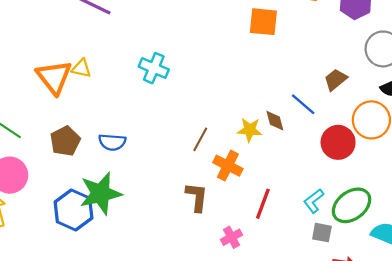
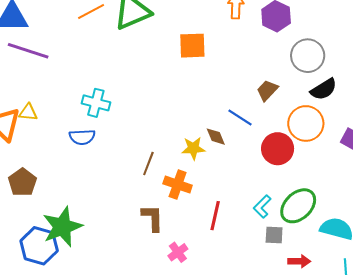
blue semicircle: (112, 142) -> (82, 137), moved
pink cross: (232, 237) -> (178, 252), moved

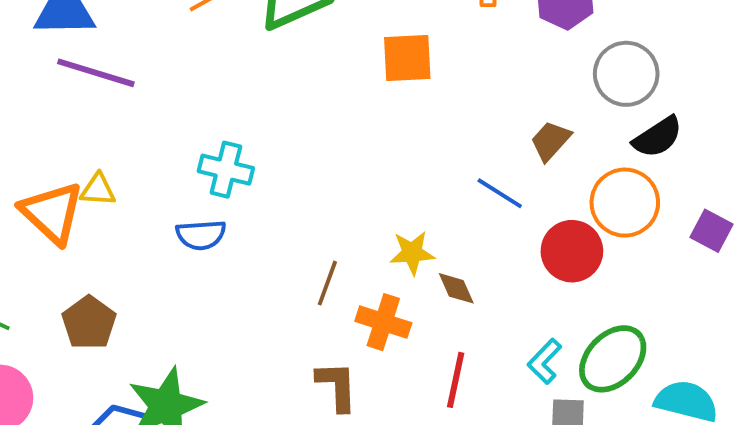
brown diamond: (216, 137) -> (456, 288), moved

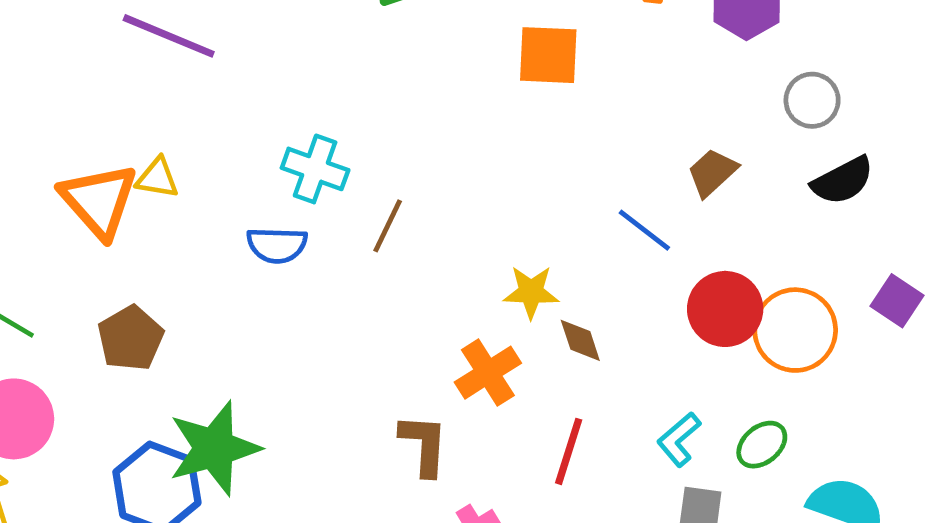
gray circle: (626, 74) -> (812, 100), size x0.7
orange circle: (625, 203) -> (795, 330), moved
brown line: (327, 283) -> (388, 226), moved
orange cross: (383, 322) -> (488, 373), turned 34
green ellipse: (613, 359) -> (762, 445), size x0.6

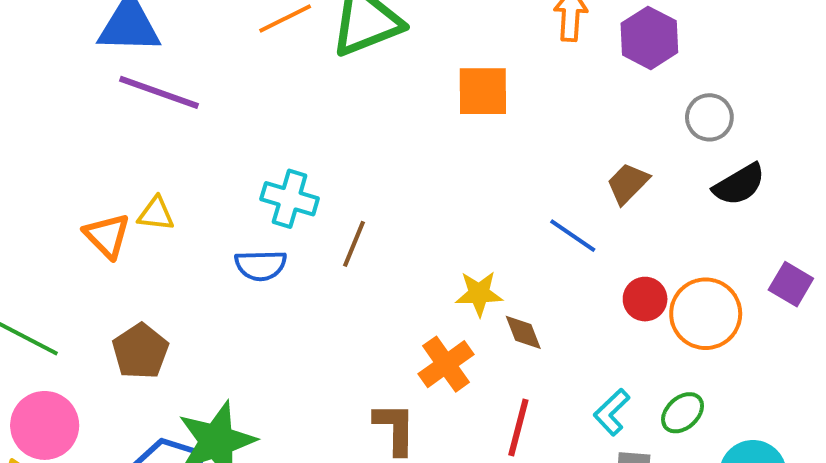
orange triangle: (99, 201) -> (107, 236), size x0.7
red circle: (725, 309) -> (645, 299), size x0.7

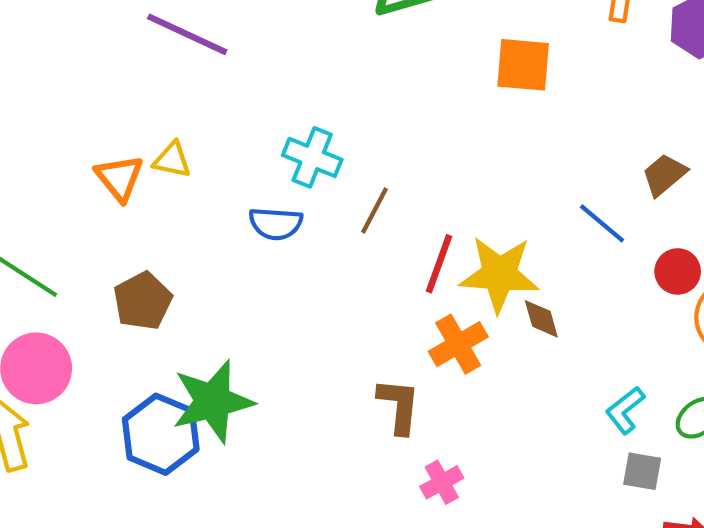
yellow star: (479, 294) -> (499, 274), size x1.6
red circle: (645, 299) -> (678, 271), moved
red line: (518, 428) -> (439, 264), moved

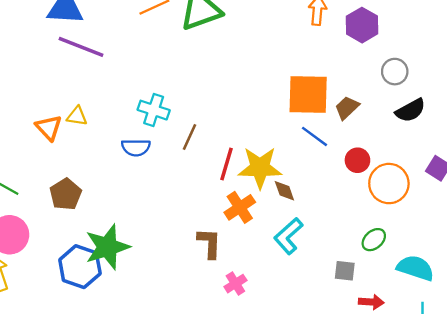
orange square: (523, 65) -> (308, 95), moved, size x1.4
cyan L-shape: (625, 410) -> (288, 236), moved, size x1.4

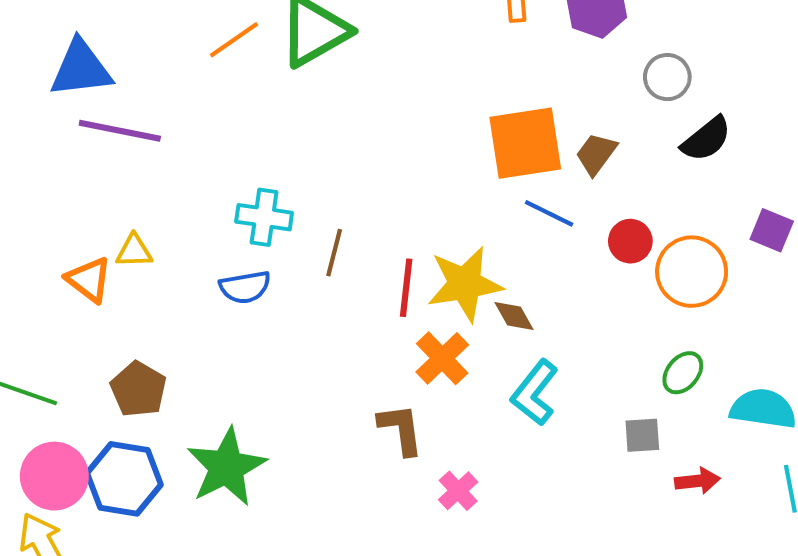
blue hexagon: (80, 267) -> (124, 479), moved

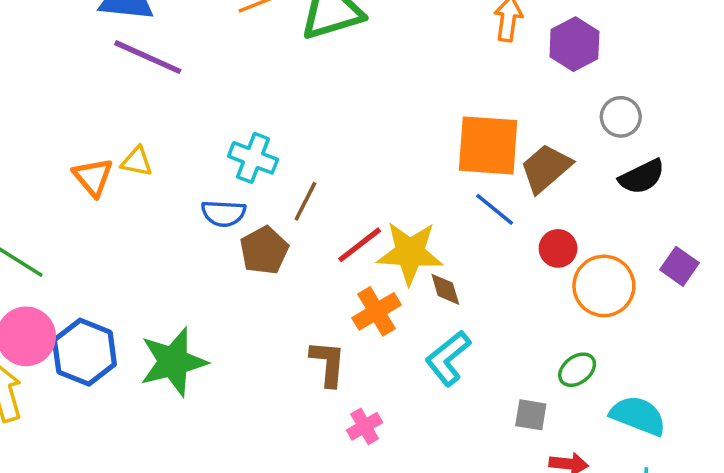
brown trapezoid: (596, 154) -> (546, 168), size x1.4
red line: (406, 288) -> (360, 245), turned 33
brown pentagon: (138, 389) -> (264, 250), moved

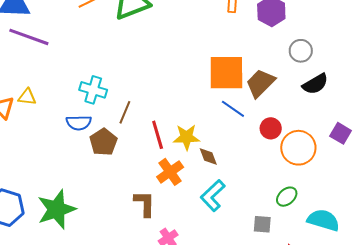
red line: (360, 245) -> (158, 135), turned -64
yellow star: (410, 253) -> (187, 137), size x0.7

